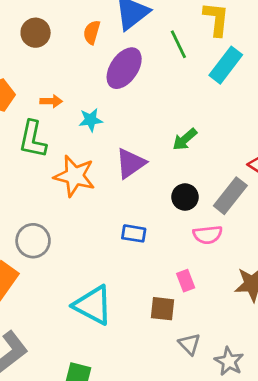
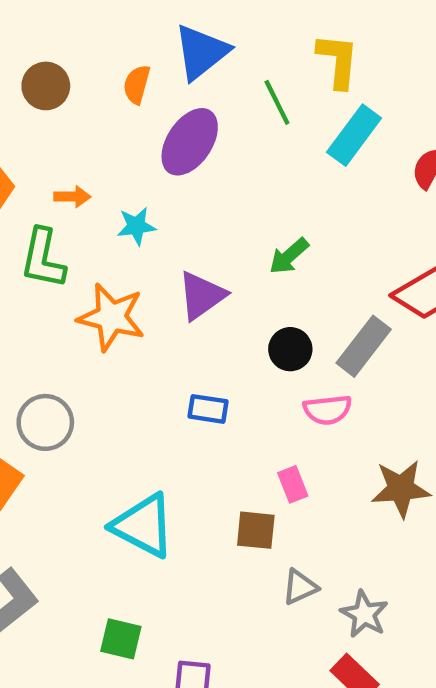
gray triangle: (189, 344) -> (300, 587), turned 50

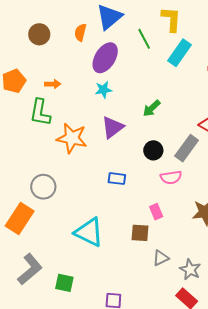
cyan star: (136, 226) -> (103, 90), moved
green square: (121, 639) -> (64, 283), moved

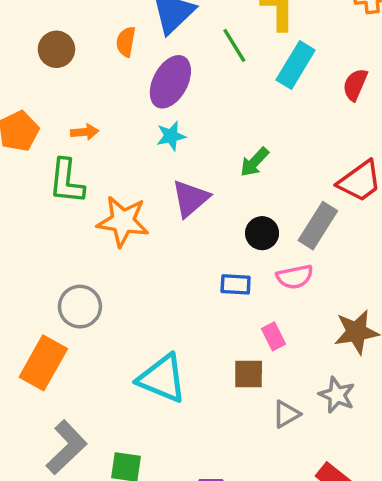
blue rectangle: (117, 179) -> (236, 284), moved
gray star: (190, 270) -> (337, 395), moved

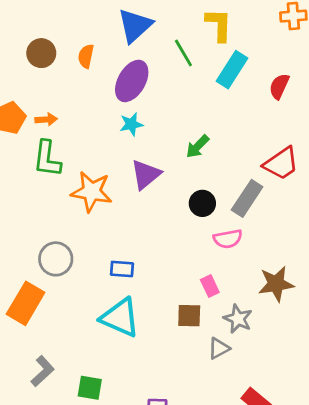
orange semicircle: (126, 42) -> (86, 56), moved
orange arrow: (85, 132) -> (46, 119), moved
blue rectangle: (236, 284) -> (122, 269), moved
gray star: (337, 395) -> (238, 319), moved
gray L-shape: (66, 447) -> (43, 371), size x0.7

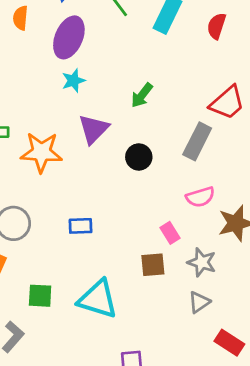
black circle: (202, 203) -> (139, 157), moved
pink semicircle: (228, 239) -> (200, 197), moved
cyan triangle: (120, 318) -> (98, 299), moved
gray triangle: (219, 348) -> (199, 302), moved
green square: (90, 388) -> (40, 296), moved

